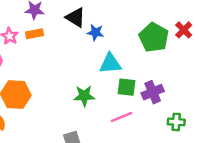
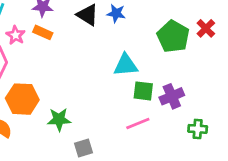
blue star: (95, 32) -> (116, 13), moved
orange rectangle: (34, 34) -> (43, 32), turned 35
green star: (84, 96) -> (59, 119), moved

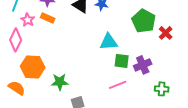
red cross: (206, 28) -> (166, 33), moved

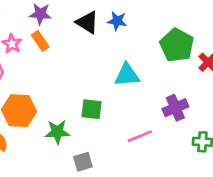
orange rectangle: (48, 18) -> (40, 41), turned 32
green square: (122, 61) -> (91, 109), moved

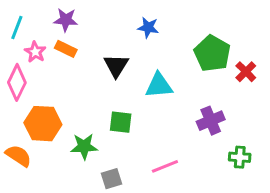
black triangle: (87, 22) -> (116, 66), moved, turned 30
orange rectangle: (40, 41) -> (66, 49), turned -30
pink line: (140, 136) -> (165, 166), moved

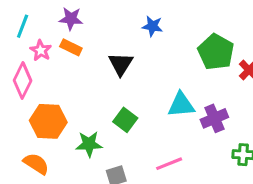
cyan triangle: (159, 85) -> (181, 105), moved
green square: (121, 122) -> (125, 120), turned 30
orange semicircle: (18, 156) -> (36, 164), moved

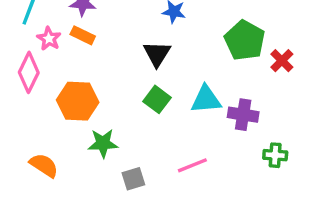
black triangle: (121, 64) -> (157, 54), moved
purple cross: (214, 118) -> (243, 115), turned 32
green square: (125, 120) -> (157, 99), moved
orange hexagon: (48, 121) -> (78, 101), moved

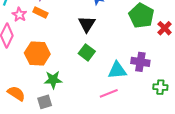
cyan triangle: (206, 99) -> (117, 70), moved
gray square: (133, 179) -> (45, 102), moved

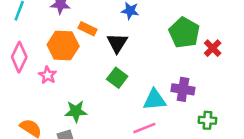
orange rectangle: (40, 12) -> (88, 29), moved
pink star: (19, 15) -> (48, 75), moved
orange hexagon: (37, 53) -> (63, 46), moved

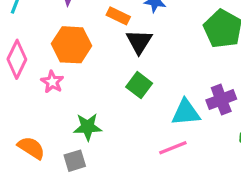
orange rectangle: (88, 29) -> (118, 16), moved
purple cross: (183, 89) -> (221, 100), turned -30

